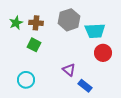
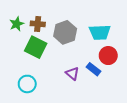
gray hexagon: (69, 20) -> (65, 32), moved
green square: (34, 45) -> (36, 47), size x1.5
blue rectangle: (85, 86) -> (93, 69), moved

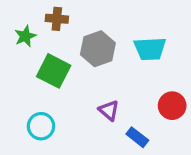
brown cross: (38, 24) -> (57, 19), moved
red circle: (108, 56) -> (172, 106), moved
blue rectangle: (93, 69) -> (137, 137), moved

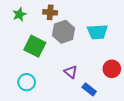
brown cross: (57, 19) -> (50, 12), moved
green star: (25, 36) -> (19, 14), moved

